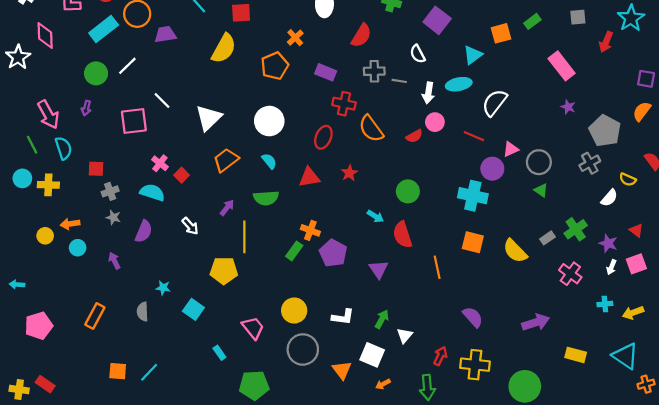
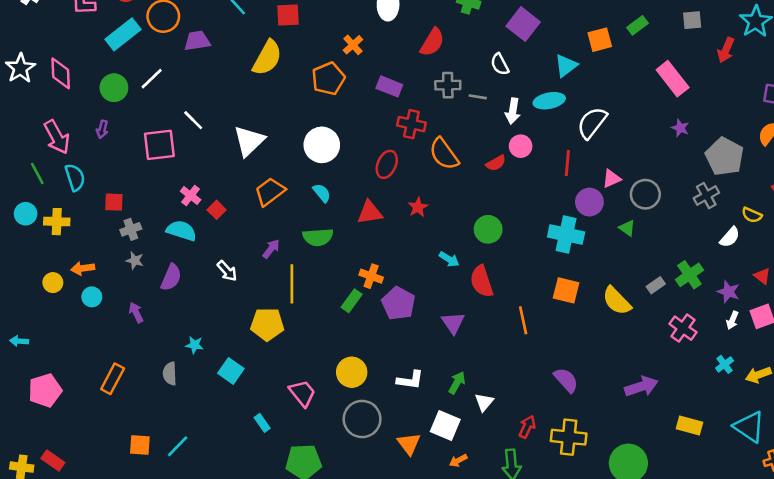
pink diamond: (45, 35) -> (61, 73), moved
red line: (474, 136) -> (567, 163), turned 72
green triangle: (541, 190) -> (627, 228), moved
cyan cross: (605, 304) -> (725, 364), turned -32

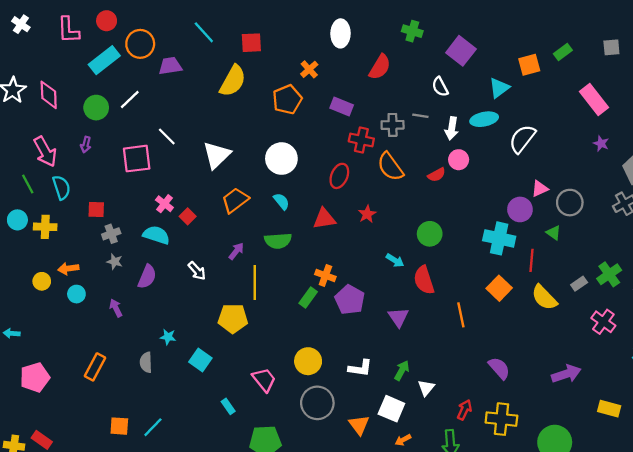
gray cross: (448, 85) -> (393, 125), moved
red line: (567, 163) -> (532, 260), moved
orange square: (566, 290) -> (499, 288), turned 30

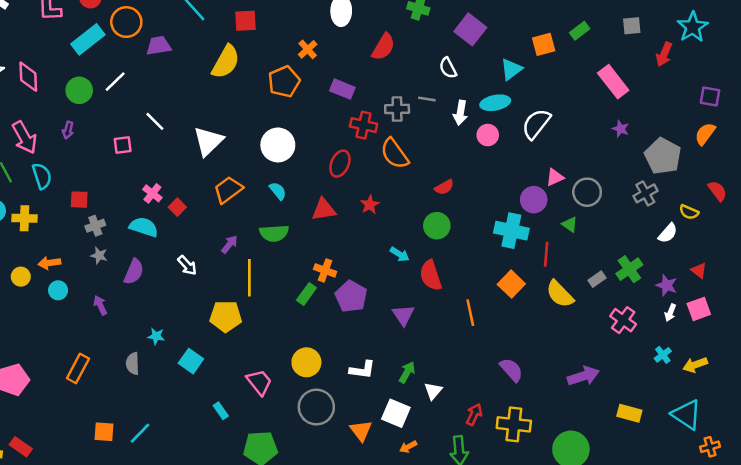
pink square: (137, 159) -> (123, 145), size x0.6
pink circle: (459, 160) -> (488, 135), moved
red semicircle: (437, 175) -> (444, 187), moved

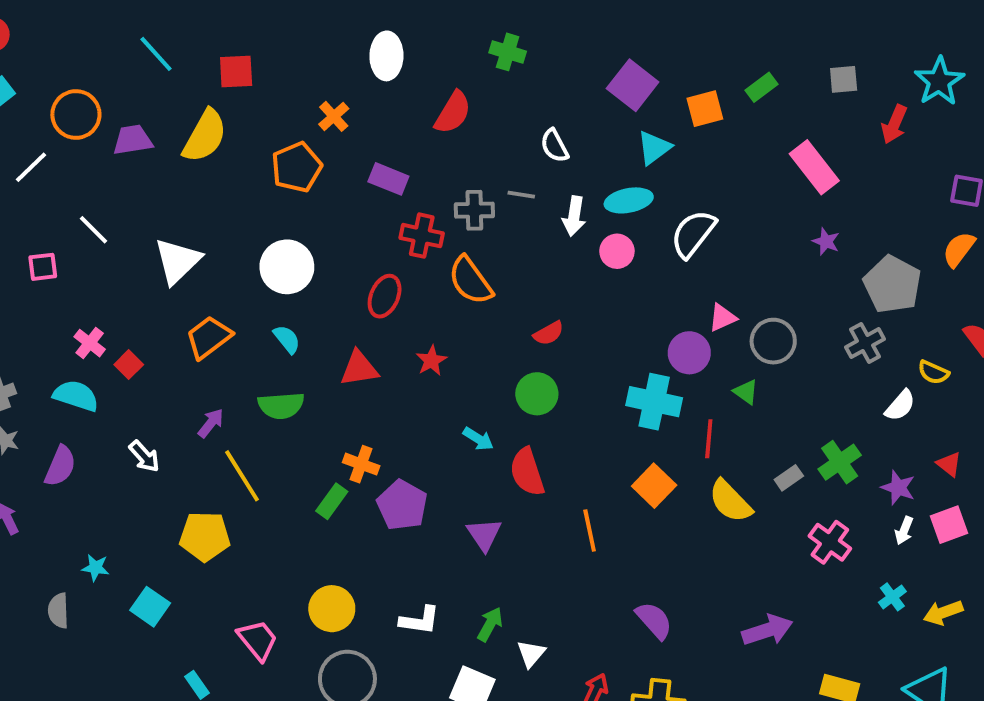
orange circle: (126, 22) -> (76, 114), moved
purple square: (470, 29) -> (633, 85), moved
purple trapezoid: (159, 46) -> (133, 140), moved
yellow line: (249, 278) -> (242, 476), turned -32

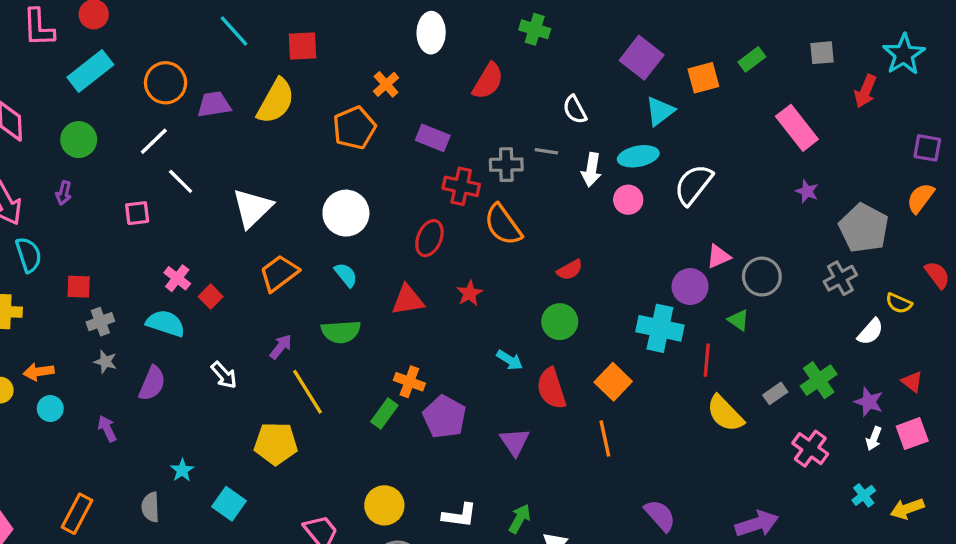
white line: (31, 167) -> (154, 141), moved
orange square: (654, 486) -> (613, 382), moved
cyan star: (95, 568) -> (182, 470), turned 30

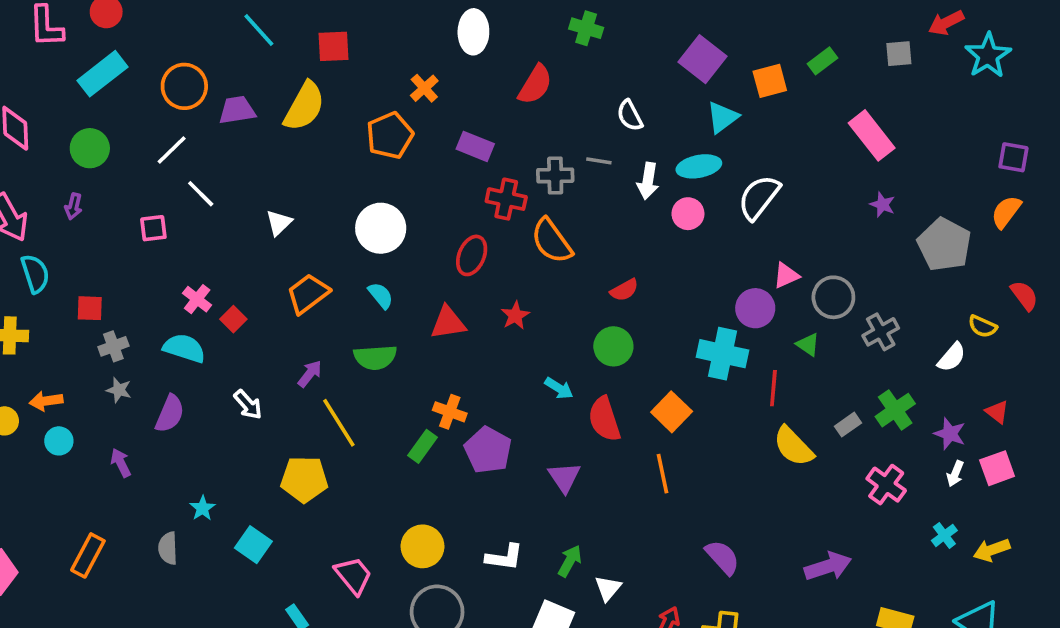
red arrow: (865, 91) -> (946, 23), moved, turned 40
white triangle: (252, 208) -> (279, 223), size x0.6
gray cross: (840, 278) -> (881, 332), moved

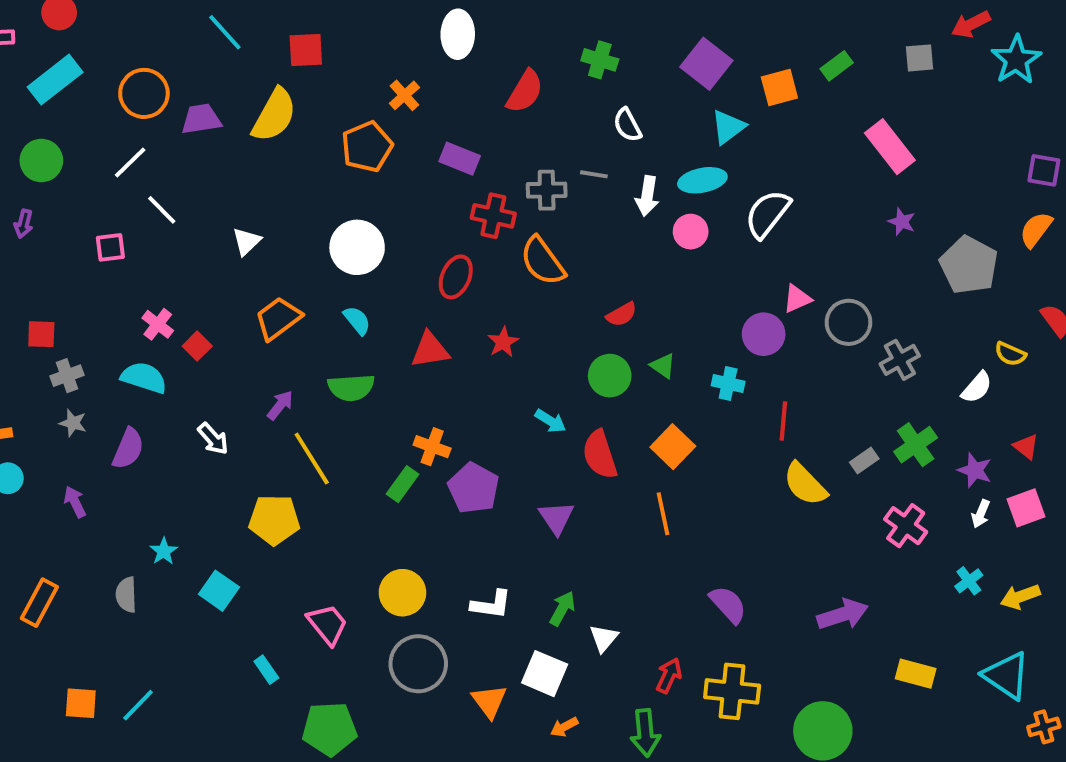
green cross: (586, 28) -> (600, 60), moved
green triangle: (808, 345) -> (663, 366), moved
cyan cross: (723, 354) -> (728, 384), size x0.6

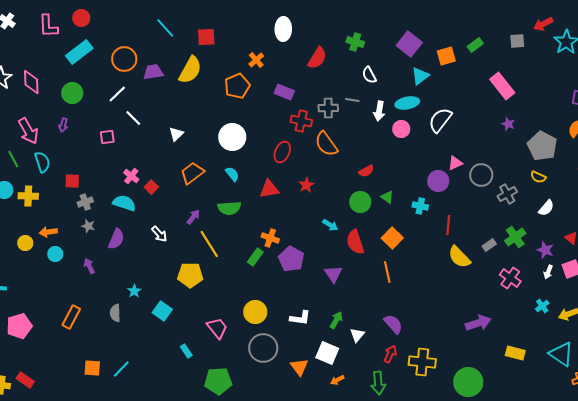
yellow semicircle: (1010, 354) -> (538, 177), moved
purple semicircle: (728, 605) -> (393, 324), moved

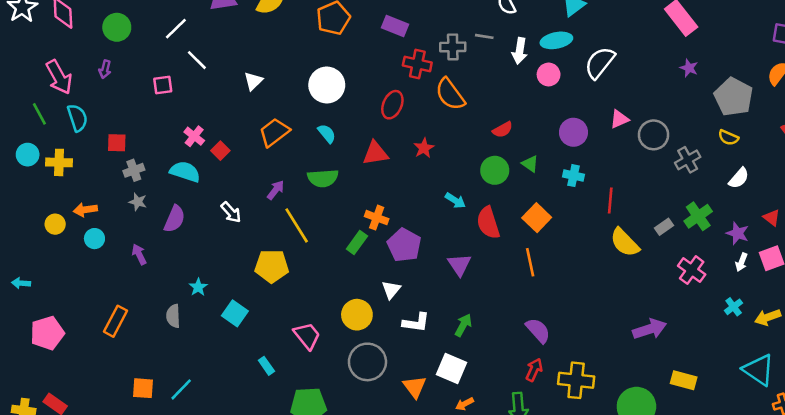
purple circle: (438, 181) -> (573, 132), moved
white triangle: (357, 335) -> (391, 290), moved
yellow rectangle: (515, 353) -> (684, 380), moved

